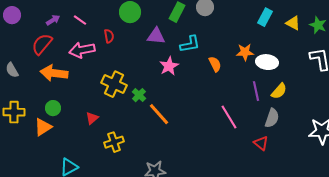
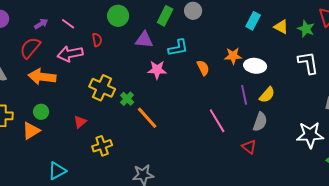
pink star: (169, 66) -> (157, 70), turned 30

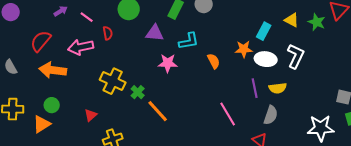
cyan rectangle: (253, 21) -> (264, 31), moved
purple arrow: (41, 24) -> (61, 11), moved
pink line: (68, 24) -> (87, 17), moved
white L-shape: (308, 63) -> (296, 56), moved, turned 35
yellow semicircle: (267, 95) -> (278, 88), turned 42

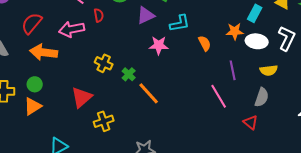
purple triangle: (155, 33) -> (146, 15), turned -30
yellow cross: (113, 81) -> (104, 63), size x0.7
purple line: (255, 88) -> (233, 70), moved
green circle: (52, 105) -> (35, 84), moved
red triangle: (91, 115) -> (82, 97), size x1.6

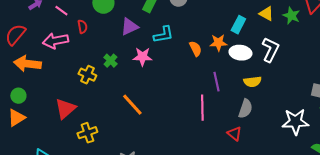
orange semicircle: (205, 43) -> (195, 49), moved
green cross: (129, 74) -> (110, 61), moved
pink line: (219, 96) -> (202, 108), turned 30

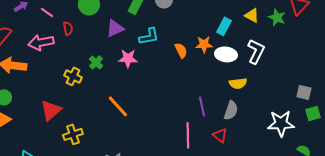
purple line: (216, 82) -> (202, 106), moved
pink line: (202, 108) -> (188, 135), moved

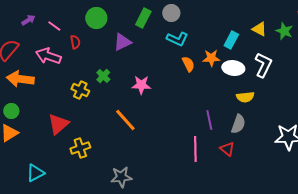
cyan L-shape: (149, 36) -> (177, 39), moved, turned 35
pink arrow: (41, 42) -> (48, 56), turned 30
pink star: (128, 58) -> (141, 85), moved

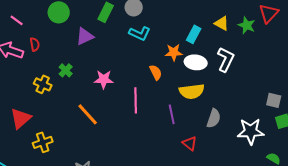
red semicircle: (75, 42) -> (35, 44), moved
orange semicircle: (188, 64) -> (156, 72), moved
yellow semicircle: (245, 97) -> (192, 91), moved, size x1.4
gray semicircle: (238, 124) -> (214, 118), moved
pink line: (195, 149) -> (136, 100), moved

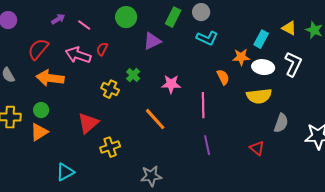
red semicircle: (35, 44) -> (102, 49), turned -144
purple line: (172, 114) -> (207, 145), moved

